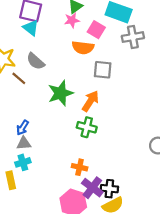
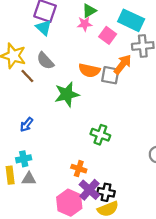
orange semicircle: (83, 48) -> (89, 70), moved
orange arrow: (90, 101) -> (123, 64), moved
green cross: (87, 127) -> (100, 135), moved
gray triangle: (24, 143) -> (29, 179), moved

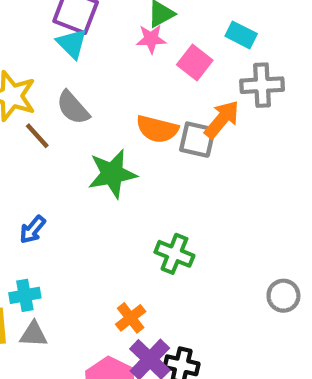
cyan rectangle: (131, 20) -> (241, 35), size x0.6
orange cross: (79, 169) -> (131, 318), turned 32

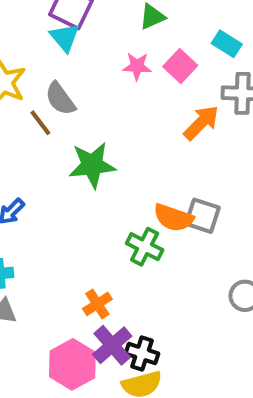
pink star: (151, 39) -> (137, 66), moved
orange semicircle: (157, 129) -> (173, 218), moved
brown line: (37, 136) -> (40, 123), moved
gray square: (197, 140) -> (203, 216), moved

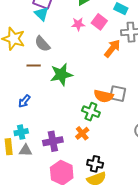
brown line: (40, 123) -> (34, 66), moved, turned -48
orange cross: (97, 304) -> (82, 133), moved
purple cross: (112, 345) -> (53, 141), moved, turned 36

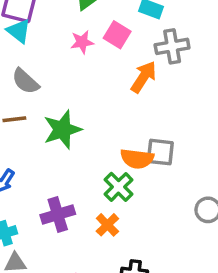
green cross: (91, 112) -> (119, 187), turned 30
purple cross: (53, 141) -> (58, 215), moved

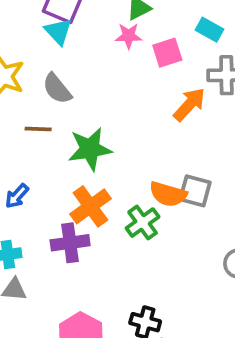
pink square: (117, 35) -> (167, 53), turned 32
pink star: (82, 42) -> (129, 36), moved
orange cross: (107, 225) -> (90, 206), moved, size x1.5

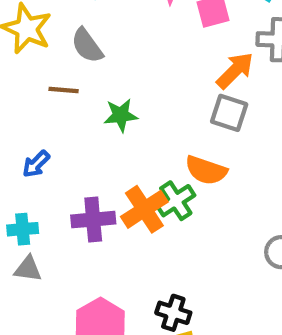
green star: (90, 149) -> (121, 115), size x0.7
gray square: (195, 191) -> (229, 113), moved
orange cross: (90, 206) -> (144, 209), moved

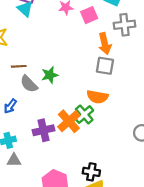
gray semicircle: (87, 46) -> (29, 84), moved
orange arrow: (235, 70) -> (105, 44), turned 130

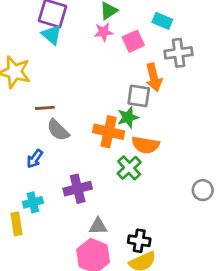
gray square: (105, 66) -> (139, 96), moved
green star: (50, 75) -> (128, 117), moved
orange cross: (69, 121) -> (109, 132), moved, turned -35
gray triangle: (14, 160) -> (98, 226), moved

